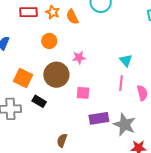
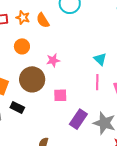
purple rectangle: (99, 118) -> (78, 119), turned -42

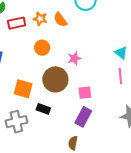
purple rectangle: (78, 119) -> (83, 117), moved

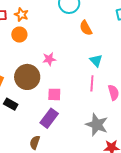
orange semicircle: (60, 20) -> (86, 28), moved
orange circle: (42, 48) -> (19, 35), moved

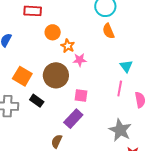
orange star: (21, 15) -> (68, 46), moved
orange semicircle: (86, 28) -> (108, 31), moved

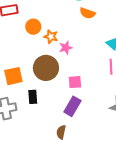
orange semicircle: (108, 31) -> (87, 13), turned -35
orange square: (22, 76) -> (13, 76), turned -30
black rectangle: (37, 101) -> (33, 97), turned 64

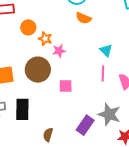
black rectangle: (33, 97) -> (22, 109), moved, size x1.5
purple rectangle: (72, 106) -> (85, 125), moved

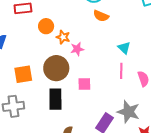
black rectangle: (22, 109) -> (55, 99), moved

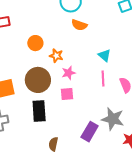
orange circle: (46, 26) -> (35, 43), moved
orange star: (63, 37) -> (56, 56), moved
pink star: (77, 49) -> (69, 73), moved

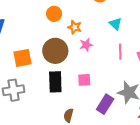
cyan triangle: (104, 55) -> (115, 24), moved
pink square: (67, 94) -> (84, 80), moved

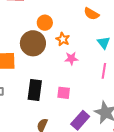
brown circle: (55, 51) -> (33, 43), moved

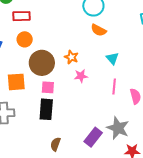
orange circle: (45, 23) -> (25, 39), moved
pink square: (64, 93) -> (48, 87), moved

